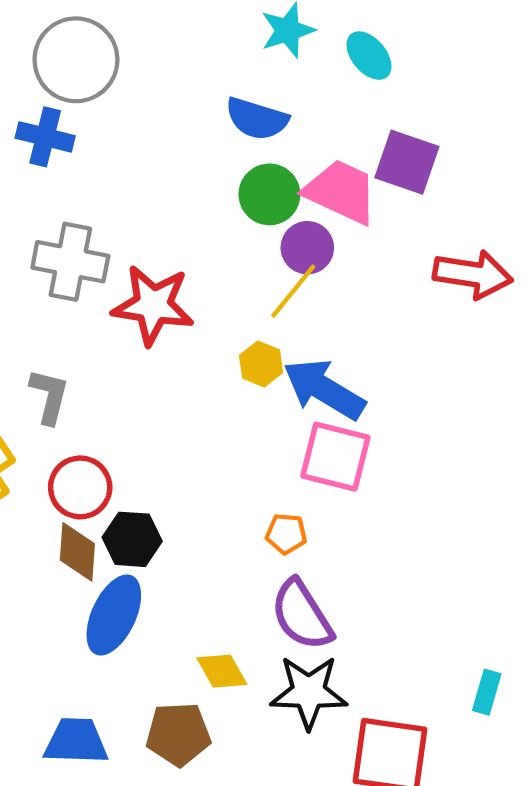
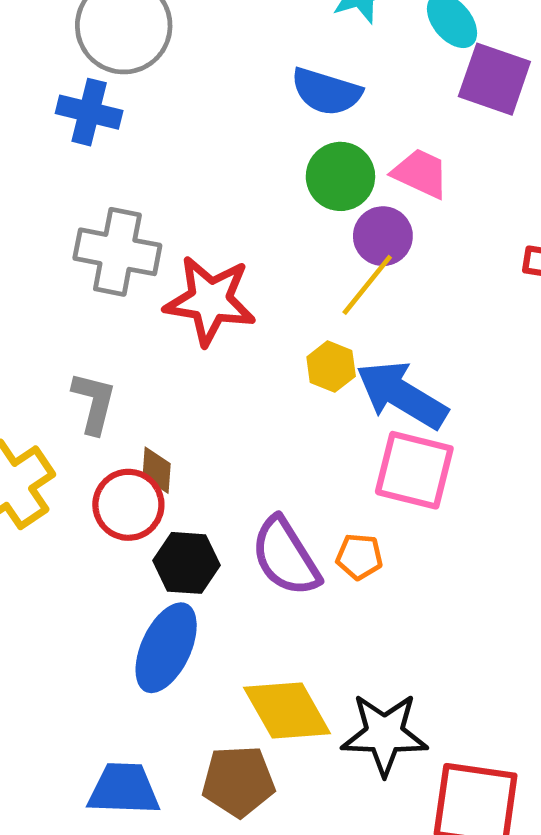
purple square: (407, 162) -> (494, 79), moved
pink trapezoid: (341, 192) -> (421, 173), size x0.7
brown diamond: (77, 552) -> (157, 470), moved, size x0.7
purple semicircle: (302, 615) -> (285, 557), moved
yellow diamond: (222, 671) -> (287, 711), size x1.5

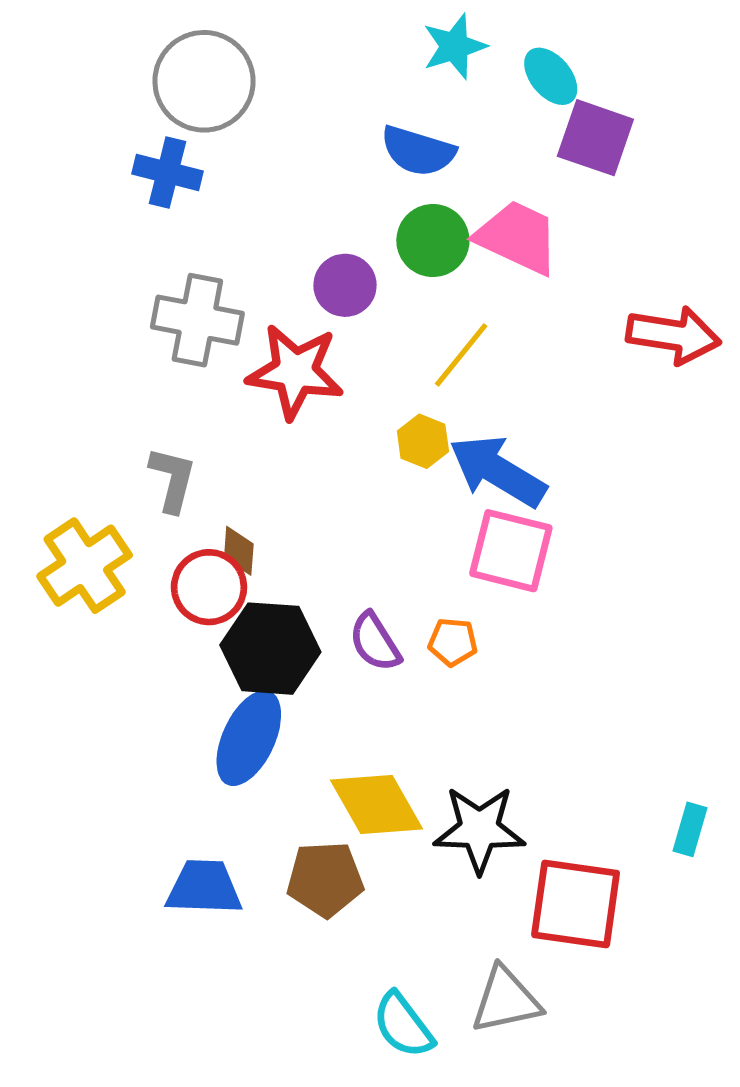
pink trapezoid: (421, 173) -> (518, 237), size x1.4
purple circle: (383, 236) -> (345, 285), moved
purple semicircle: (285, 557) -> (375, 642), size x0.7
black hexagon: (187, 563) -> (270, 649), size x1.4

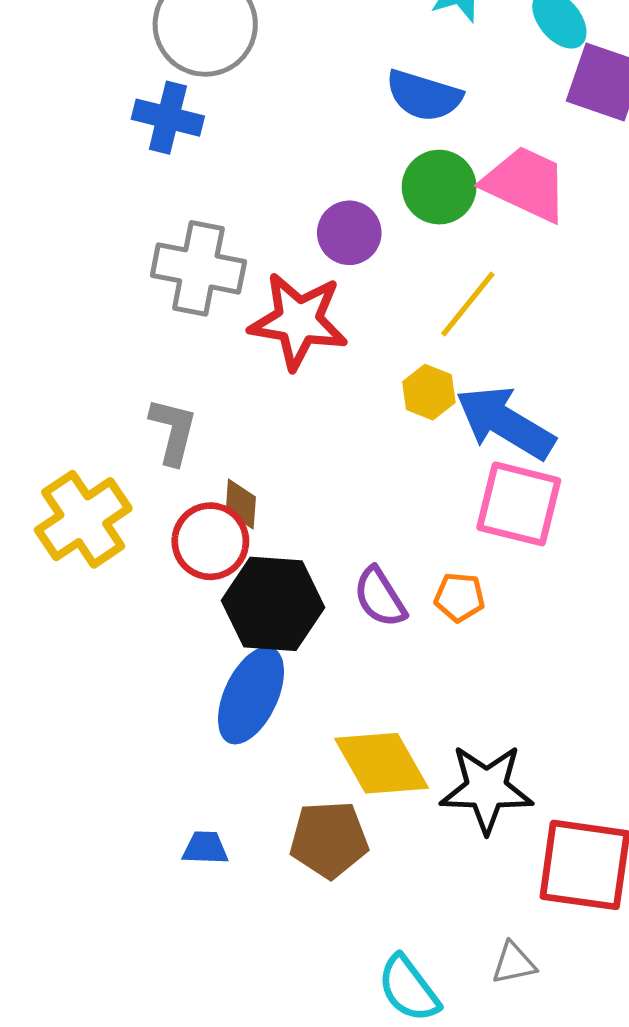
blue trapezoid: (204, 887) -> (205, 848), size x0.6
gray triangle: (506, 1000) -> (514, 963), size x0.6

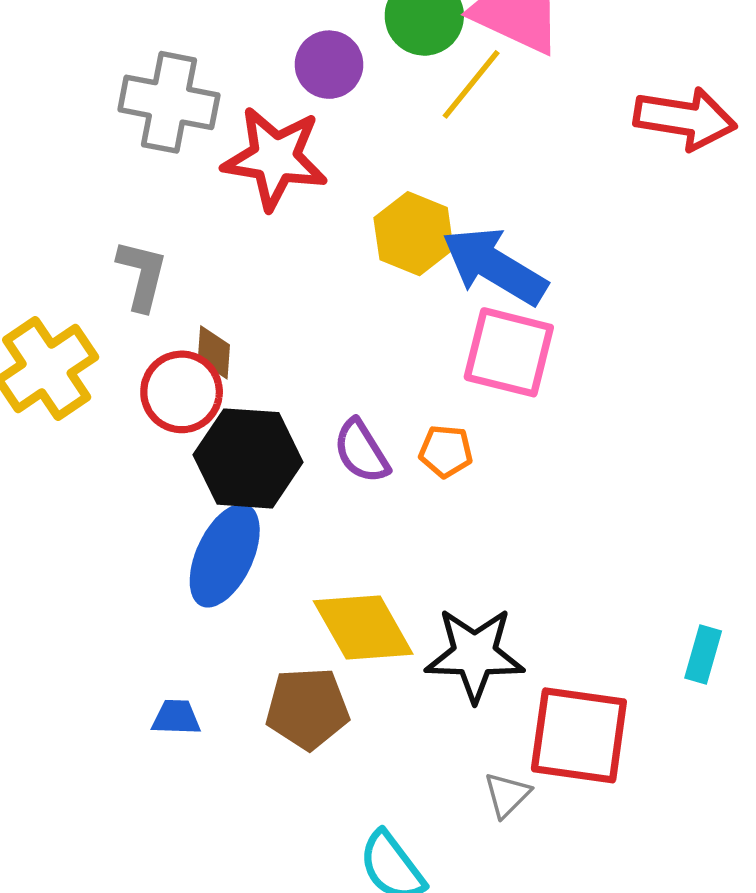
yellow line: (468, 304) -> (471, 84), moved
yellow hexagon: (429, 392) -> (414, 234), size x1.4
gray triangle: (514, 963) -> (507, 795), moved, turned -33

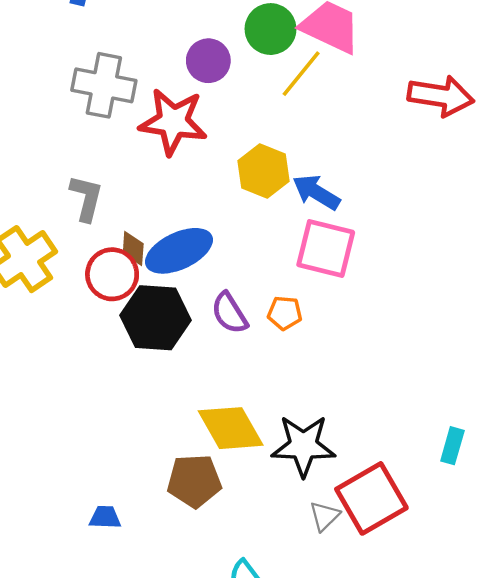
blue arrow: (494, 266) -> (316, 192), size x0.7
blue ellipse: (225, 556) -> (179, 251), moved, turned 40
blue trapezoid: (176, 717) -> (105, 517), moved
red square: (579, 735) -> (371, 498), turned -38
gray triangle: (507, 795) -> (325, 516), moved

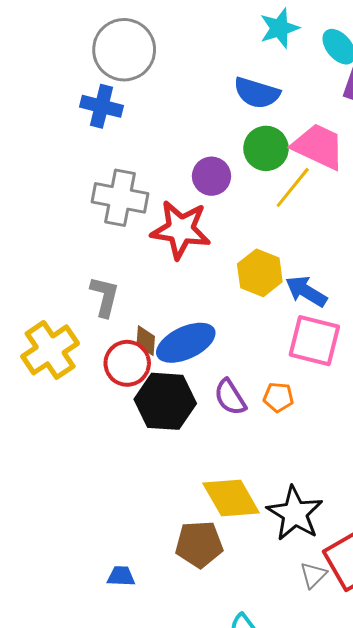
black star: (303, 446) -> (295, 513), turned 30

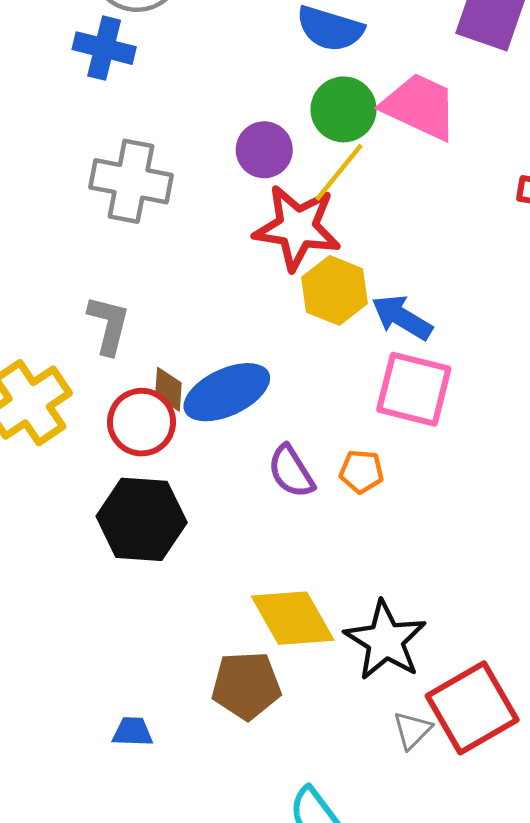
yellow line: (293, 187) -> (339, 172), moved
red star: (181, 230) -> (297, 228), moved
black hexagon: (165, 401) -> (142, 519), moved

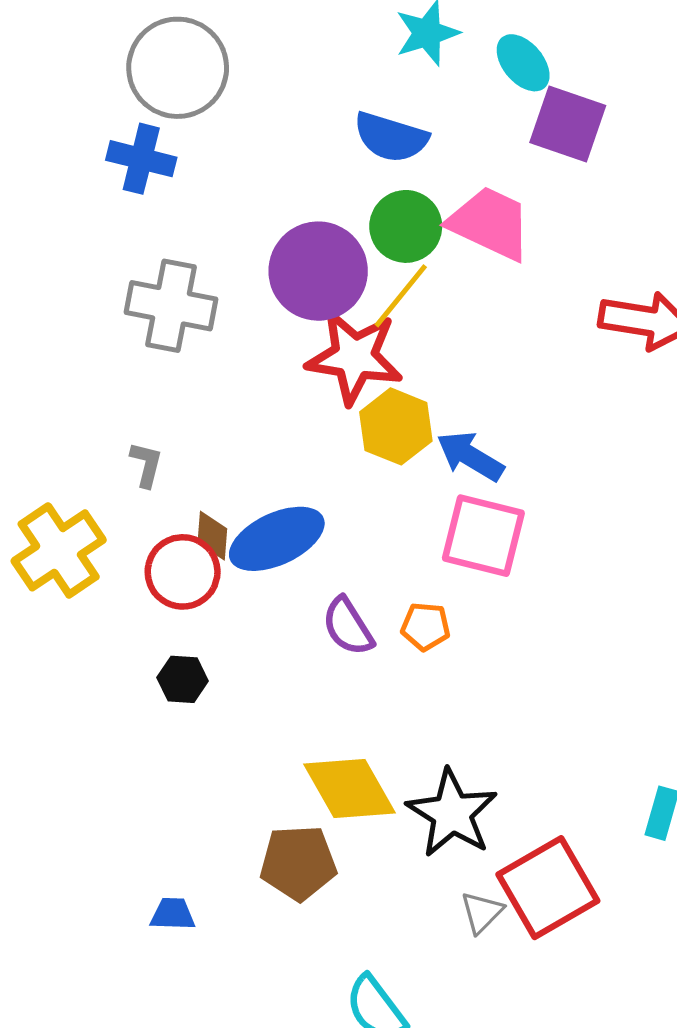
purple circle: (264, 150) -> (318, 271), size x1.6
gray L-shape: (109, 325) -> (146, 464), size x0.7
black hexagon: (142, 519) -> (183, 679), size x0.5

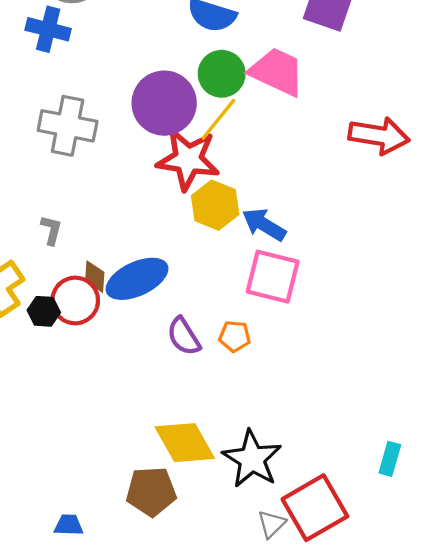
black hexagon: (183, 679) -> (44, 311), moved

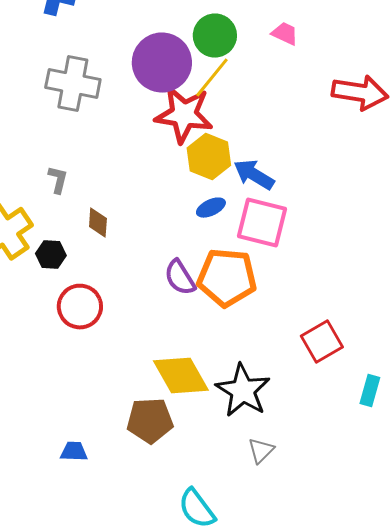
pink trapezoid: (277, 72) -> (285, 34), moved, size x0.5
blue ellipse: (137, 279) -> (211, 208), moved, size x0.5
red circle: (75, 301) -> (80, 307), moved
orange pentagon: (235, 336) -> (227, 278), size x2.0
red square: (315, 508) -> (322, 342), moved, size x0.7

